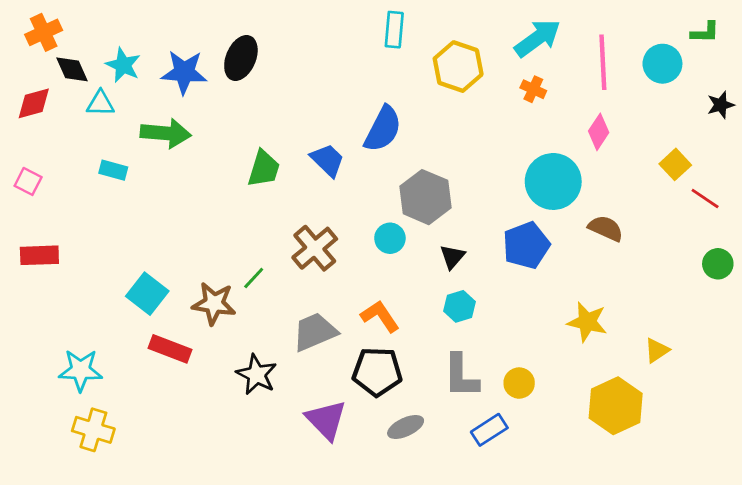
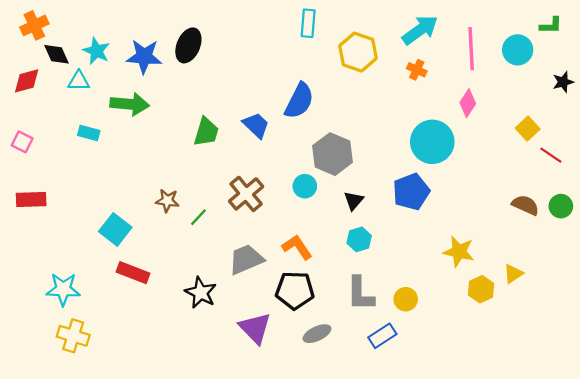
brown semicircle: (606, 228) -> (525, 205), moved
brown star: (214, 304) -> (167, 201), moved, size x0.7
yellow hexagon: (616, 406) -> (481, 289), moved, size x0.6

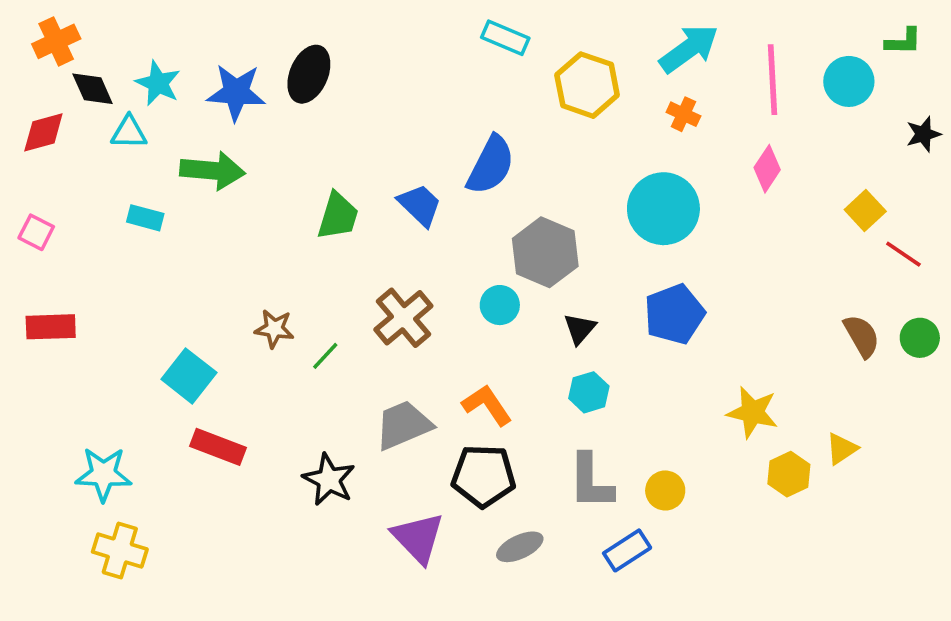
cyan rectangle: (308, 23) -> (505, 38), turned -72
cyan circle: (432, 142) -> (663, 209), moved
brown semicircle: (525, 205) -> (862, 336), turned 36

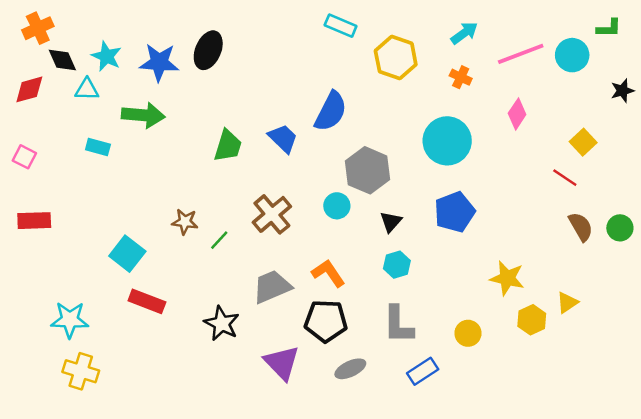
cyan arrow: (689, 49) -> (464, 33), size x0.7
pink line: (773, 80) -> (521, 54), turned 72
red line: (903, 254) -> (565, 178), moved
yellow circle: (665, 490) -> (468, 333), moved

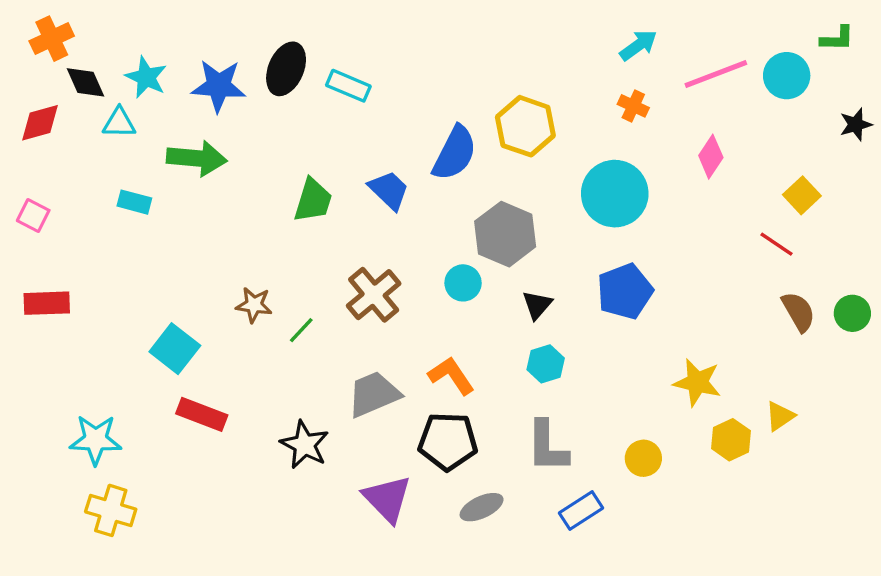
cyan rectangle: (341, 26) -> (348, 86), moved
yellow hexagon: (396, 58) -> (525, 126), moved

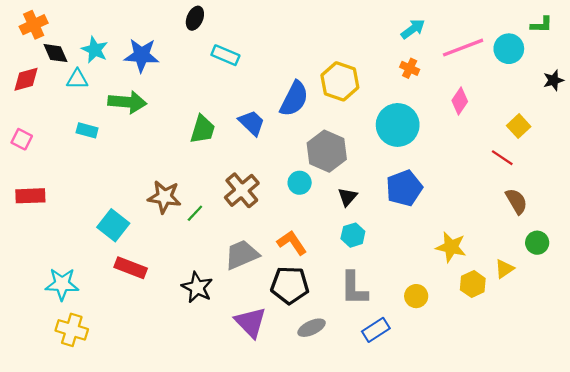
black ellipse: (286, 69) -> (195, 18), moved, size x0.7
brown star: (254, 305) -> (164, 197), size x1.4
green circle: (852, 313) -> (537, 243), moved

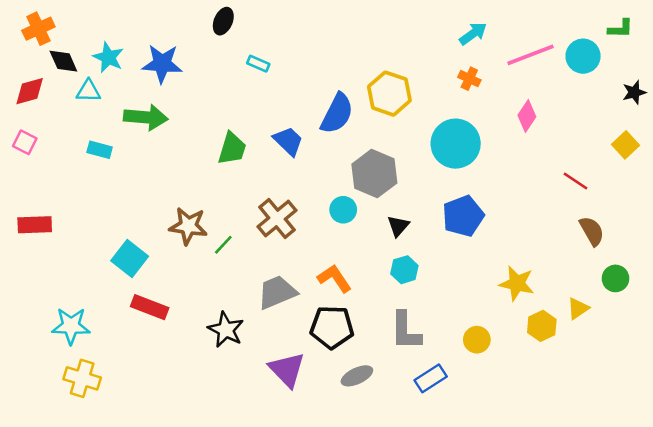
cyan rectangle: (225, 55) -> (258, 64), size x0.7
yellow square: (519, 126) -> (625, 145), moved
pink square: (22, 139) -> (25, 142), moved

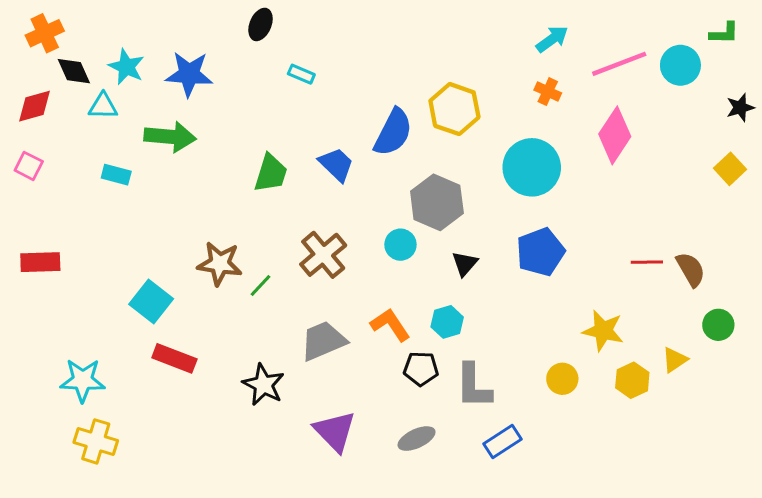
pink diamond: (527, 116) -> (615, 135), size x1.5
red line: (576, 181) -> (647, 262), moved, turned -35
cyan hexagon: (404, 270) -> (447, 322), moved
black pentagon: (332, 327) -> (421, 369), moved, size x0.7
yellow circle: (477, 340) -> (562, 379), moved

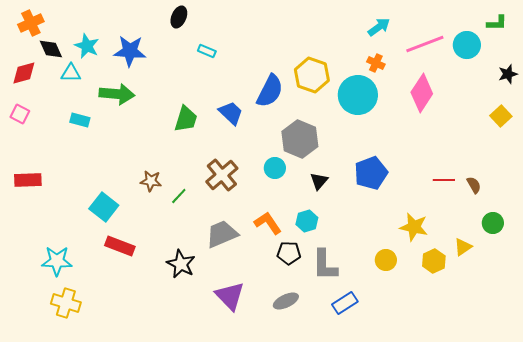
cyan circle: (532, 167) -> (358, 95), moved
brown star: (220, 264) -> (151, 181), size x0.7
brown semicircle: (691, 269) -> (474, 185), size x0.7

